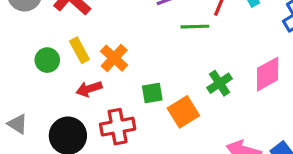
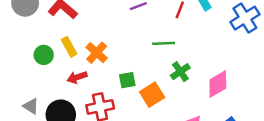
green line: (195, 27) -> (164, 43), moved
pink diamond: (268, 74) -> (218, 84), moved
gray triangle: (18, 124) -> (31, 106), moved

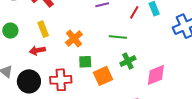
orange cross: (97, 53) -> (74, 38), moved
green circle: (44, 55) -> (10, 31), moved
red arrow: (77, 77) -> (37, 50), moved

